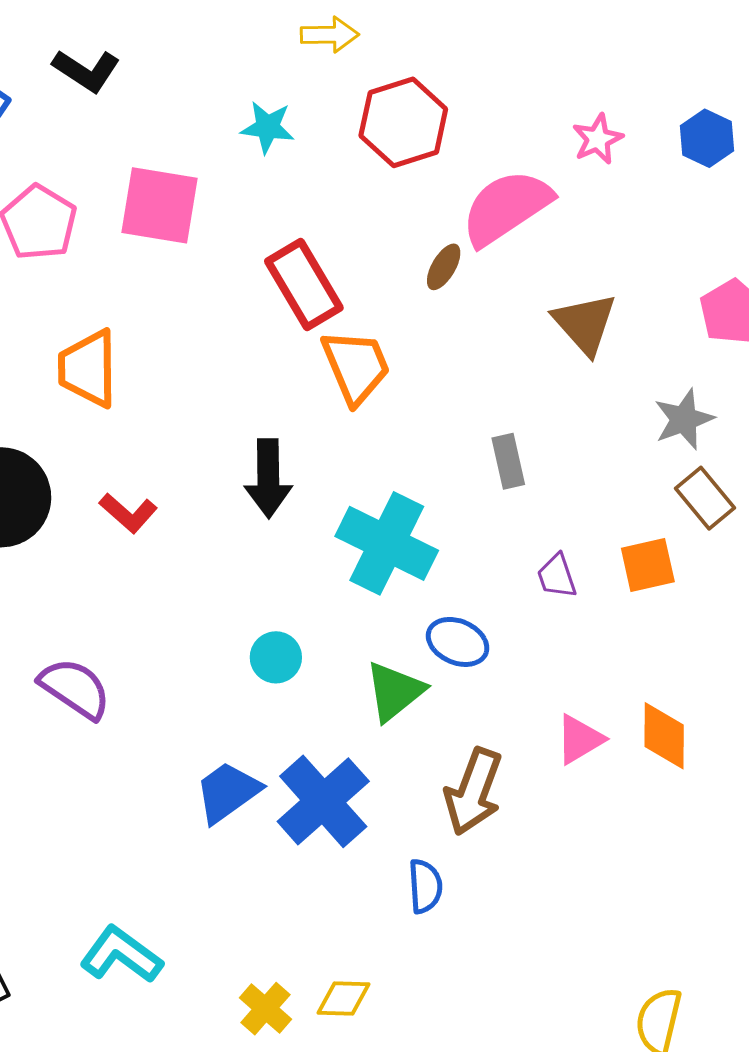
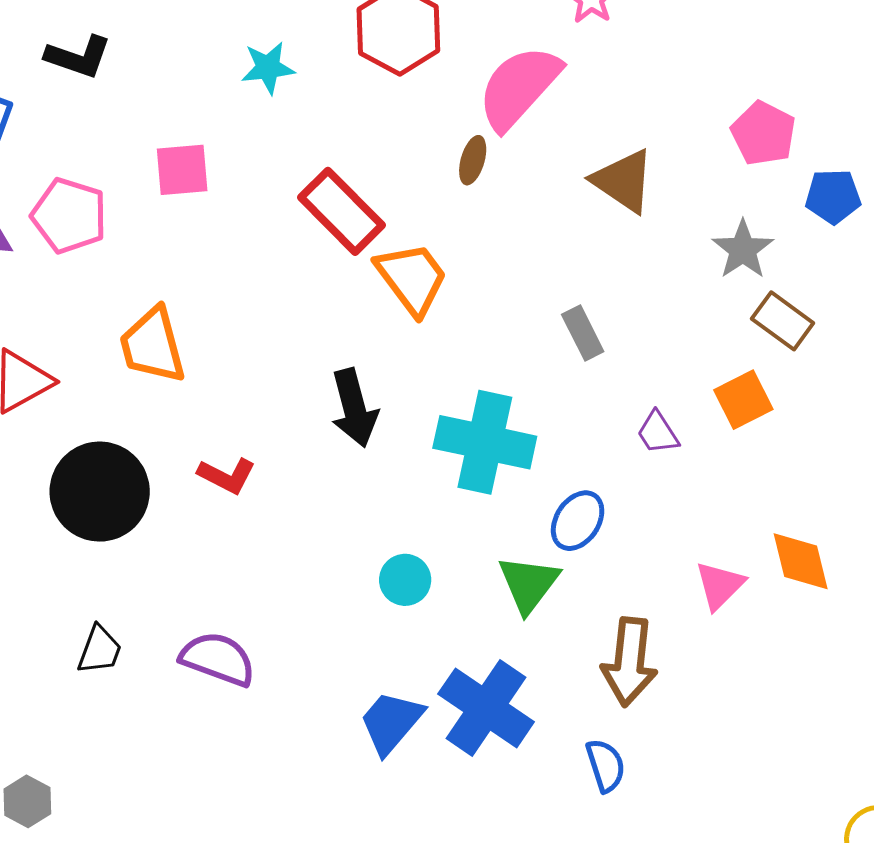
pink square: (159, 205) -> (182, 170), size x0.7
blue ellipse: (458, 642) -> (578, 521), turned -66

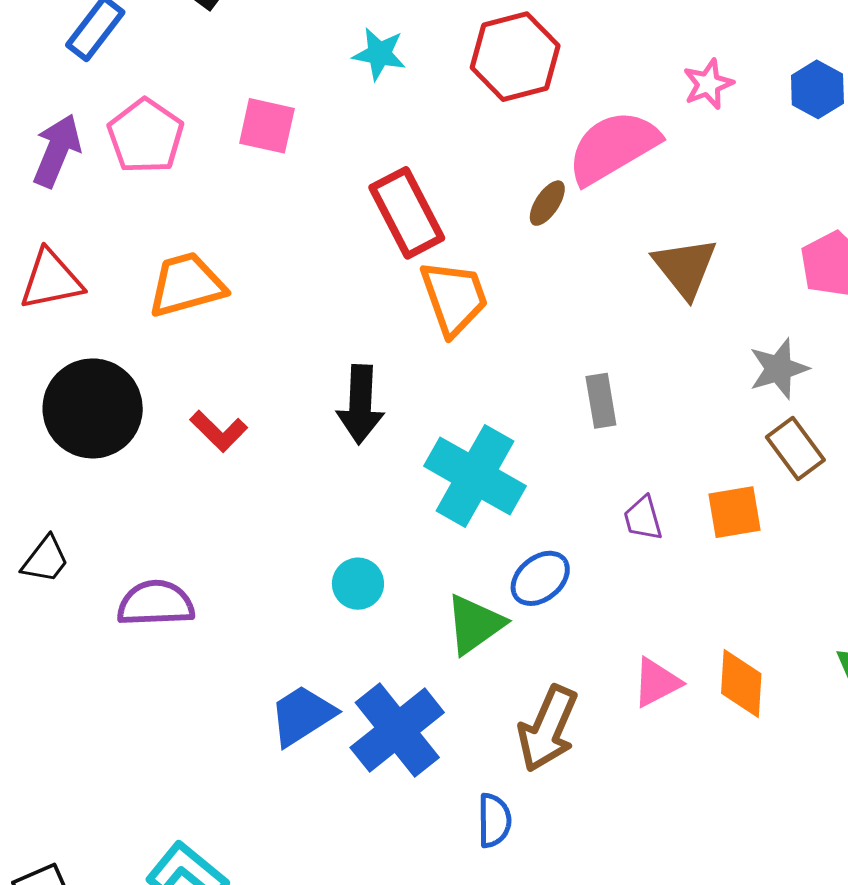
orange trapezoid: (153, 345) -> (187, 285), turned 72
purple semicircle: (218, 659) -> (156, 603), turned -40

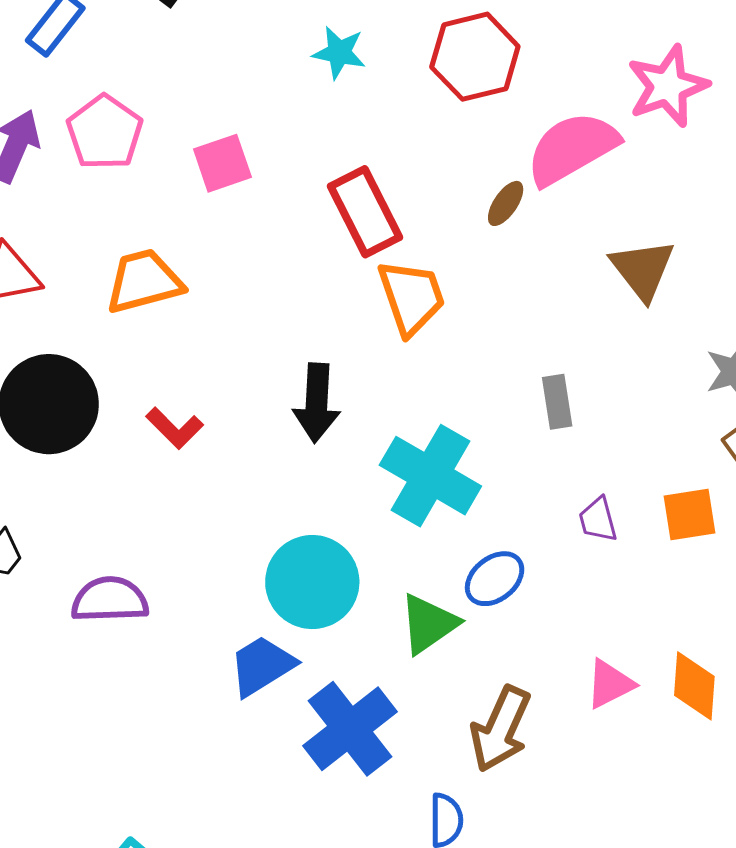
pink star: (708, 84) -> (668, 86), size x1.6
pink square: (267, 126) -> (222, 163), moved, turned -32
cyan circle: (358, 584) -> (312, 582), size x1.8
blue trapezoid: (302, 715) -> (262, 666), moved

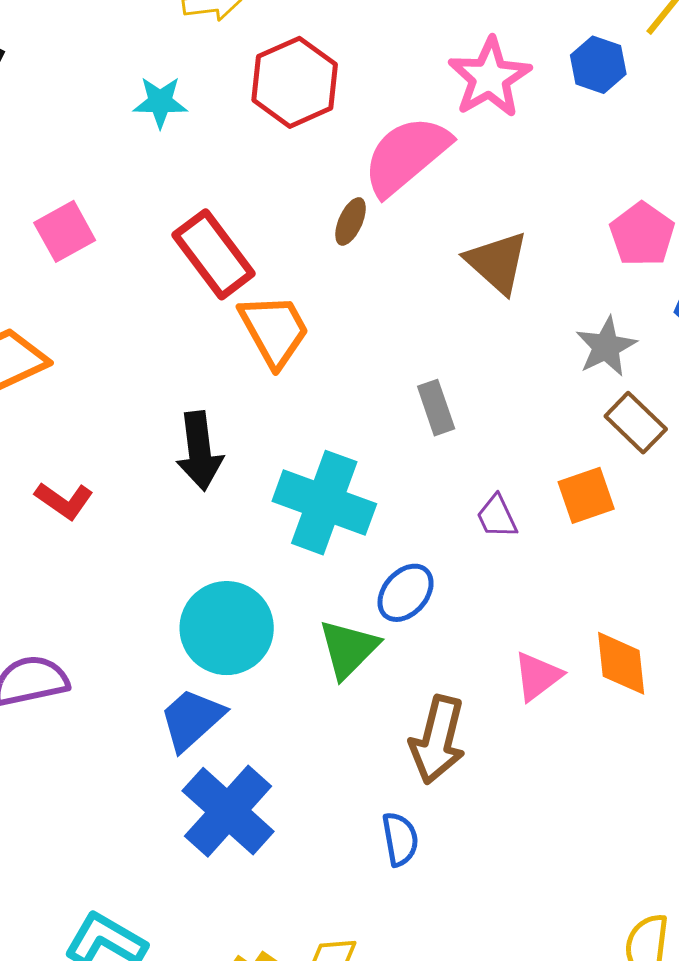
blue cross: (350, 729) -> (228, 811), moved

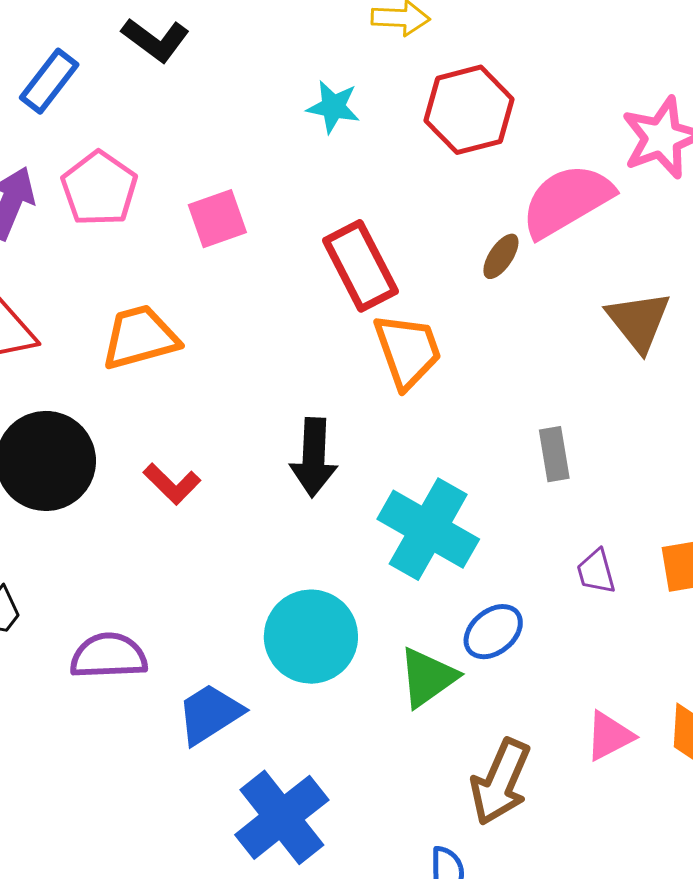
blue trapezoid: (192, 719) -> (210, 714), moved

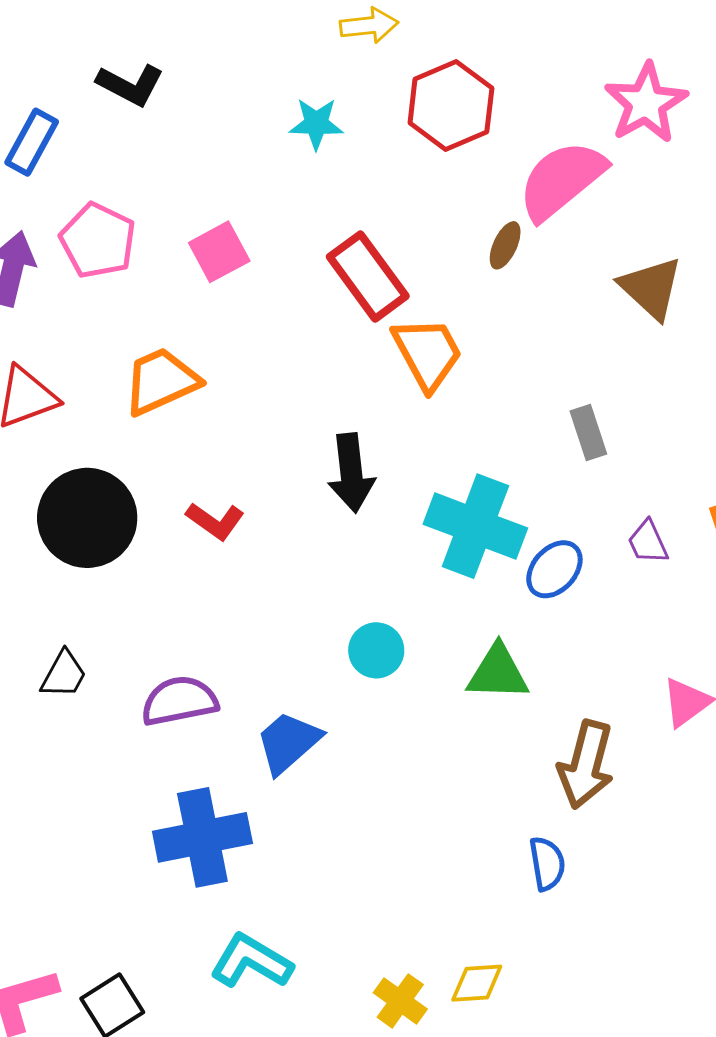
blue ellipse: (493, 632) -> (554, 569), moved
cyan circle: (311, 637) -> (376, 650), size x0.6
green triangle: (428, 677) -> (498, 673), turned 46
blue cross: (282, 817) -> (202, 837), moved, turned 36

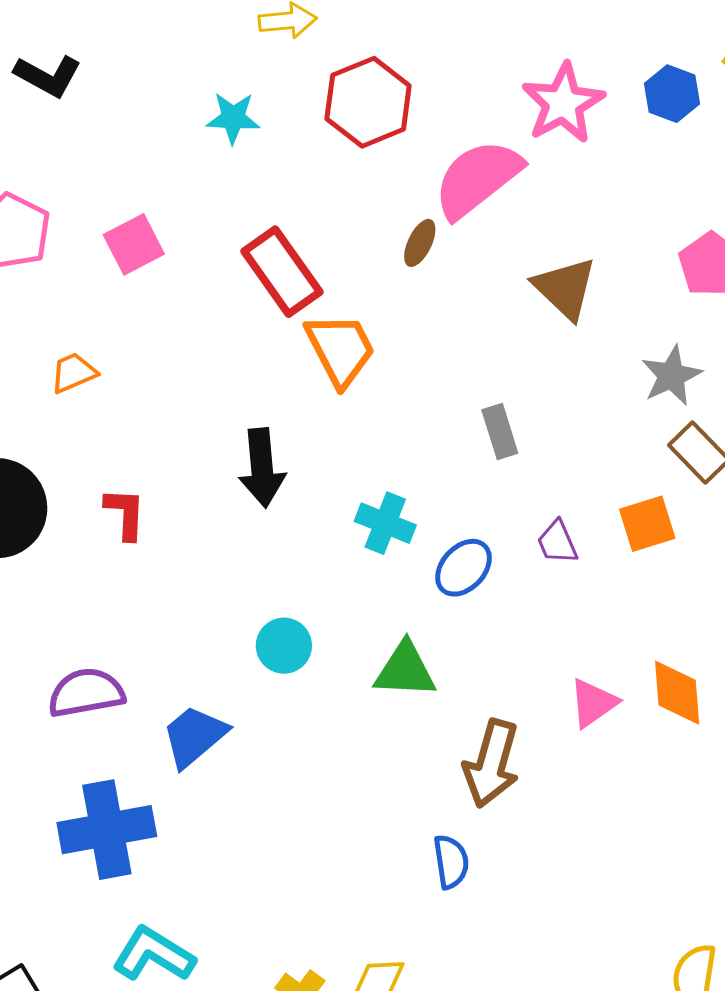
orange trapezoid: (161, 381) -> (73, 373), size x0.6
red L-shape: (215, 521) -> (125, 513), turned -124
cyan cross: (475, 526) -> (385, 523), size x0.6

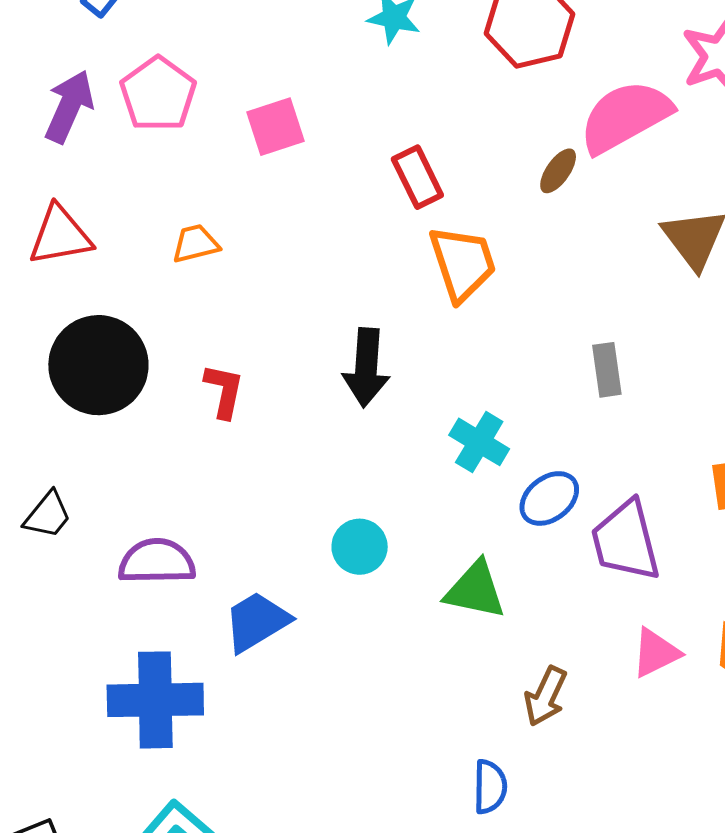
red rectangle: (282, 272) -> (417, 177), size x0.7
purple trapezoid: (557, 542) -> (626, 541), moved, size x1.8
brown arrow: (492, 764) -> (546, 696), size x0.7

